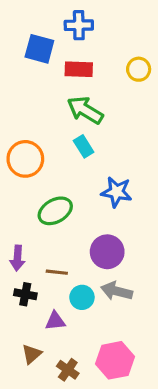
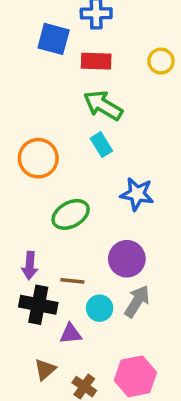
gray arrow: (117, 291) -> (137, 301), turned 108
black cross: (25, 294) -> (38, 305), size x1.5

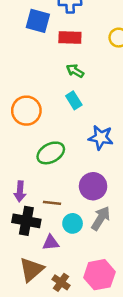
green arrow: (103, 105) -> (75, 71), size x0.6
brown triangle: (45, 369) -> (31, 270), size x1.5

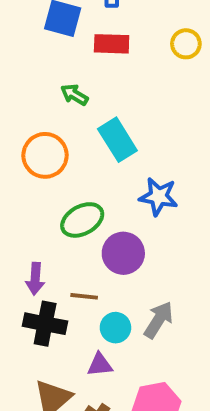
green arrow: (75, 71) -> (74, 95), moved
cyan rectangle: (74, 100) -> (117, 140), size x1.5
purple circle: (93, 186) -> (123, 253), moved
purple triangle: (51, 243) -> (100, 365), moved

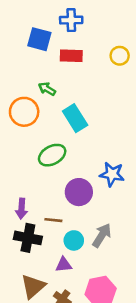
orange circle: (45, 155) -> (24, 112), moved
blue star: (159, 196) -> (112, 174), moved
green ellipse: (82, 220) -> (52, 155), moved

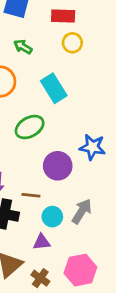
red rectangle: (71, 56) -> (63, 16), moved
yellow circle: (120, 56) -> (72, 43), moved
green arrow: (47, 89) -> (23, 47), moved

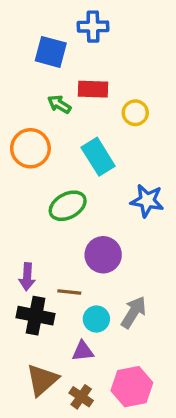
red rectangle: (63, 16) -> (93, 89), moved
yellow circle: (72, 43) -> (135, 113), moved
blue star: (92, 147) -> (147, 201), moved

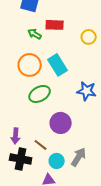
yellow circle: (135, 113) -> (89, 37), moved
orange circle: (30, 148) -> (30, 65), moved
brown line: (69, 292) -> (41, 145), turned 32

